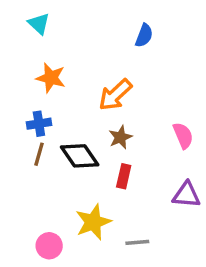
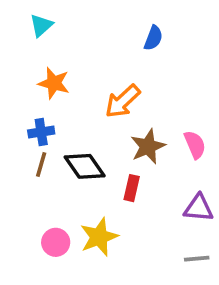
cyan triangle: (39, 24) -> (41, 25), turned 35
brown star: (120, 137) -> (148, 146), moved, size x1.4
gray line: (137, 242) -> (197, 259), moved
pink circle: (49, 246) -> (56, 242), moved

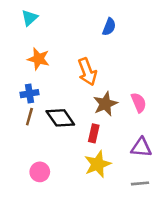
orange arrow: (123, 101) -> (87, 72), turned -68
yellow star: (99, 237) -> (98, 164), moved

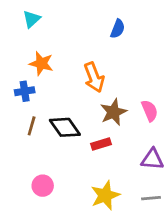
blue cross: (29, 94) -> (25, 91), moved
red rectangle: (94, 133) -> (101, 144), turned 60
yellow star: (98, 164) -> (105, 195), moved

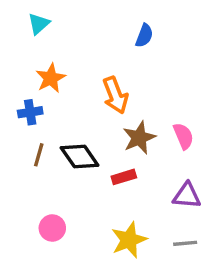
orange star: (41, 63) -> (51, 78), turned 30

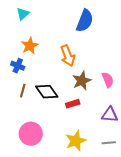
blue semicircle: (144, 36) -> (85, 21), size x1.6
blue cross: (30, 112) -> (18, 66), turned 32
pink circle: (52, 228) -> (31, 134), size x1.5

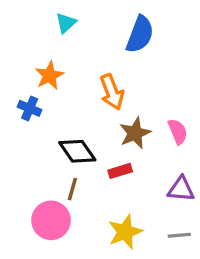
cyan triangle: (23, 14) -> (66, 23), moved
brown line: (23, 91) -> (72, 189), moved

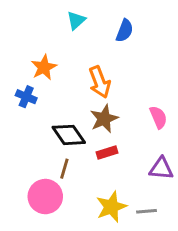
cyan triangle: (66, 23) -> (76, 20), moved
blue semicircle: (140, 34) -> (125, 31), size x0.7
brown star: (135, 133) -> (104, 119), moved
gray line: (179, 235) -> (147, 211), moved

